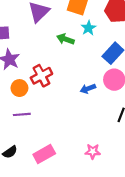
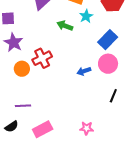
purple line: (22, 114) -> (23, 106), moved

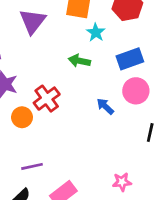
green arrow: (65, 26) -> (79, 61), moved
blue rectangle: (108, 40) -> (130, 59), turned 36
blue arrow: (84, 71) -> (105, 106), turned 72

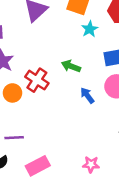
green arrow: (79, 61) -> (71, 66), moved
red cross: (47, 99) -> (37, 80), turned -30

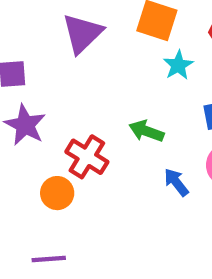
orange circle: (12, 93) -> (57, 193), moved

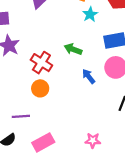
orange circle: (57, 193) -> (40, 88), moved

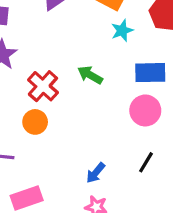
blue arrow: (89, 76) -> (96, 173), moved, turned -112

